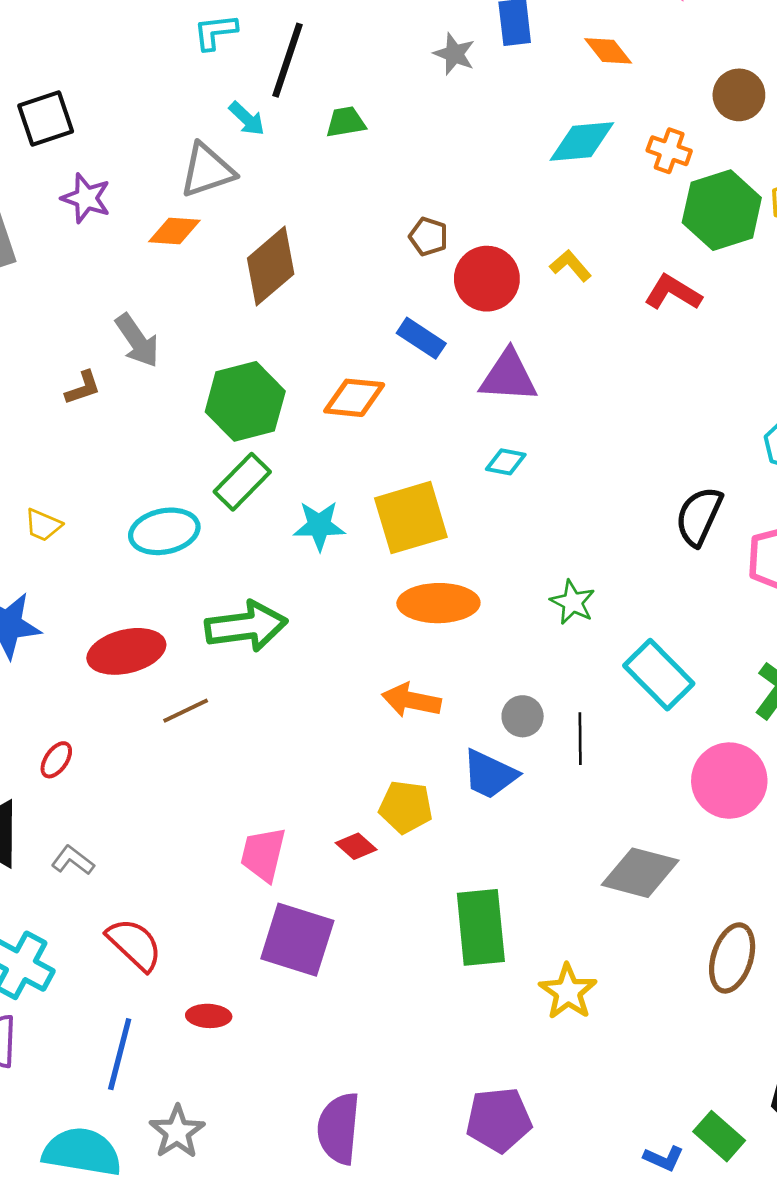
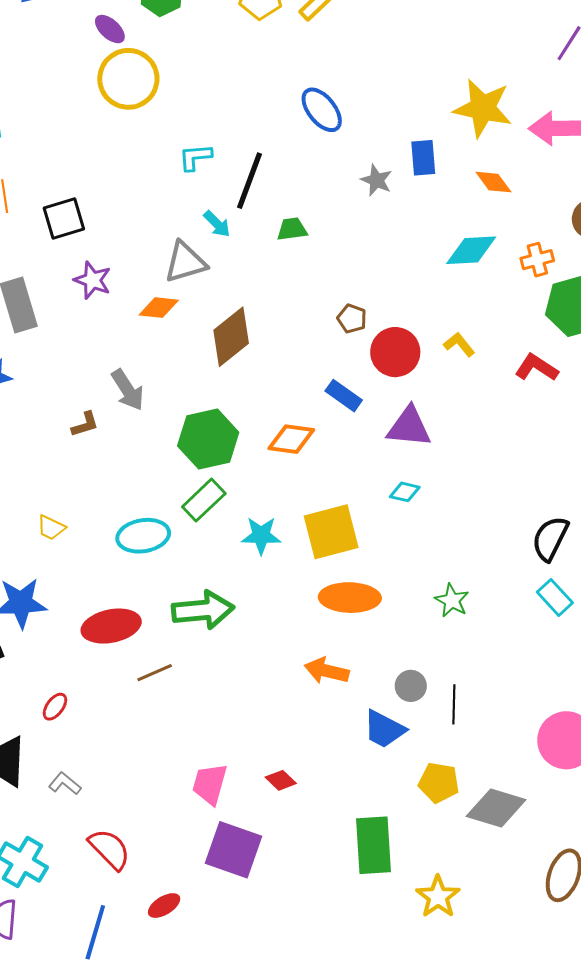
orange cross: (669, 151) -> (537, 260), turned -36
cyan rectangle: (659, 675) -> (555, 597), moved, size x0.7
yellow pentagon: (406, 807) -> (439, 783), moved
red ellipse: (209, 1016) -> (164, 906), turned -36

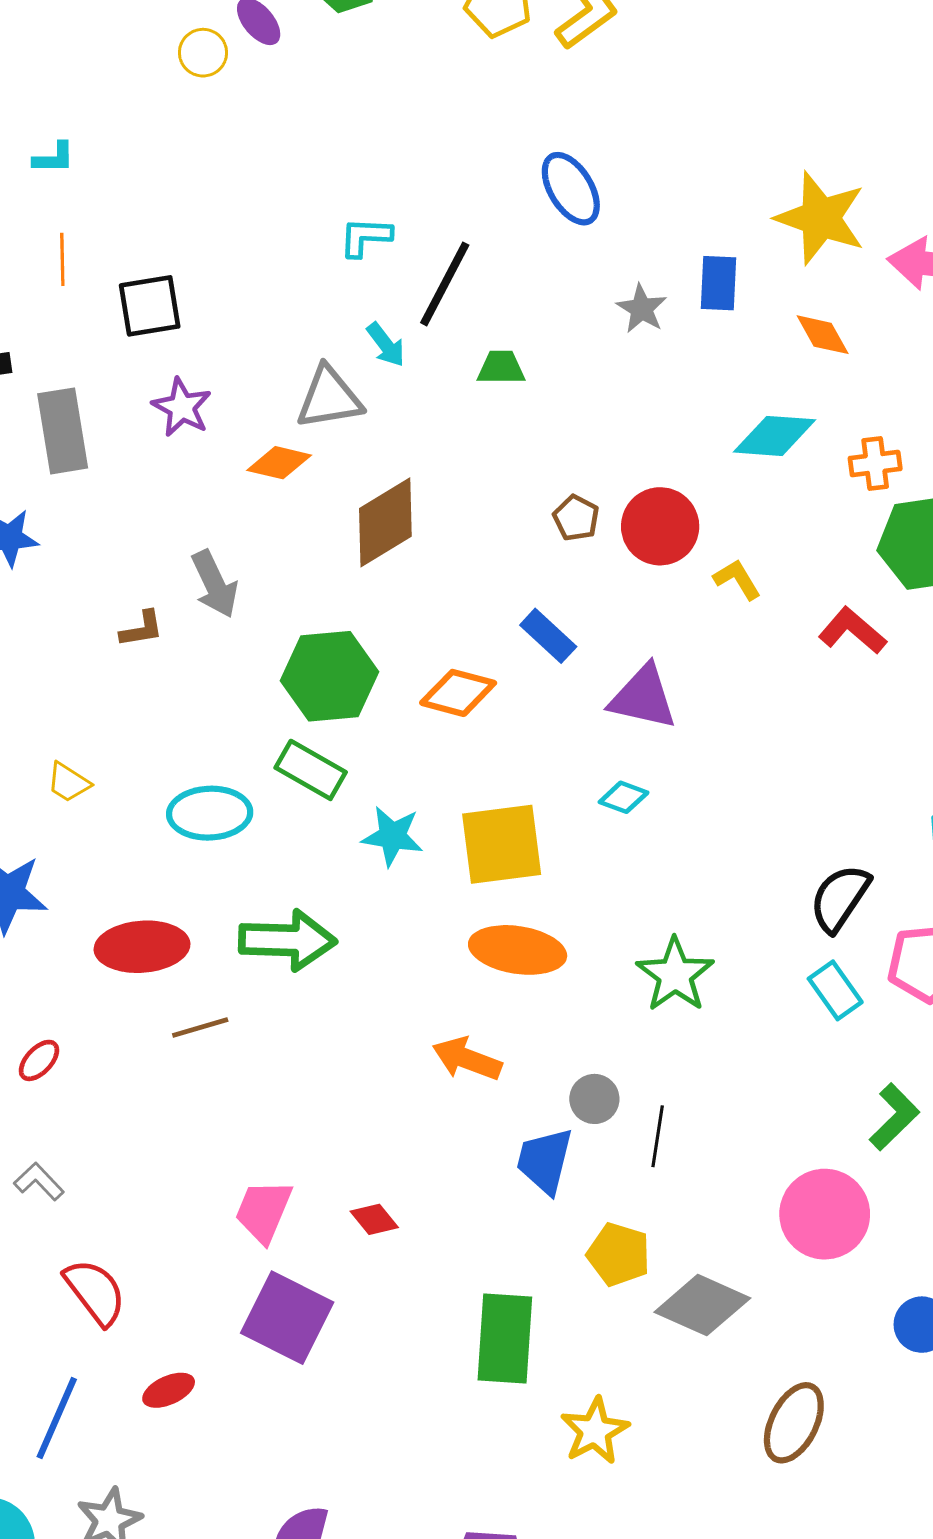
yellow circle: (128, 79) -> (203, 53), moved, size x0.5
red circle: (395, 352) -> (660, 526), moved
green rectangle: (204, 500) -> (311, 770), turned 66
green star: (452, 600) -> (675, 975), size x1.4
blue trapezoid: (384, 729) -> (545, 1161), turned 69

